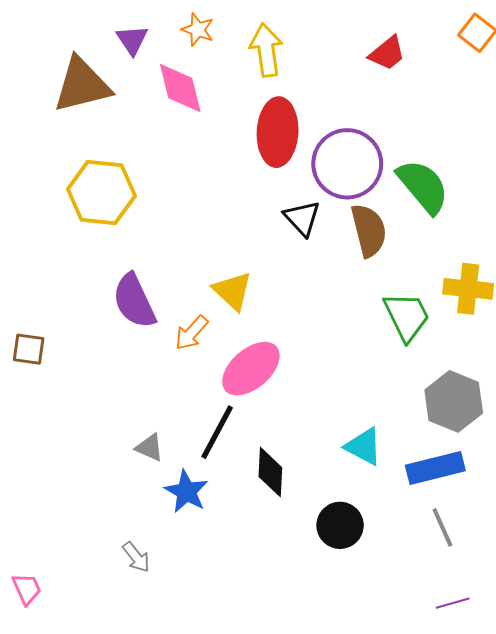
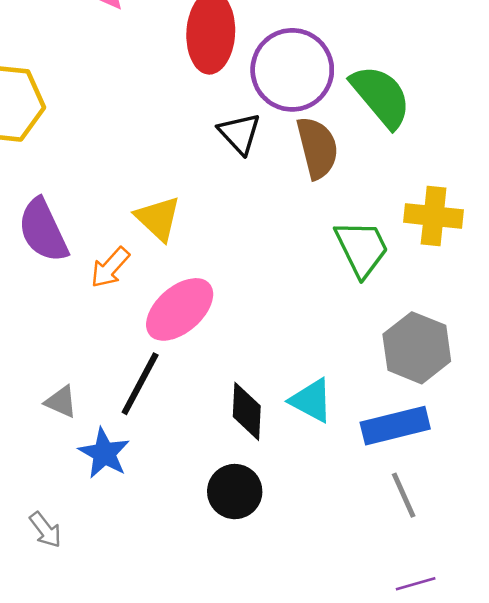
black diamond: (270, 472) -> (247, 411), moved
black circle: (340, 525) -> (235, 492), moved

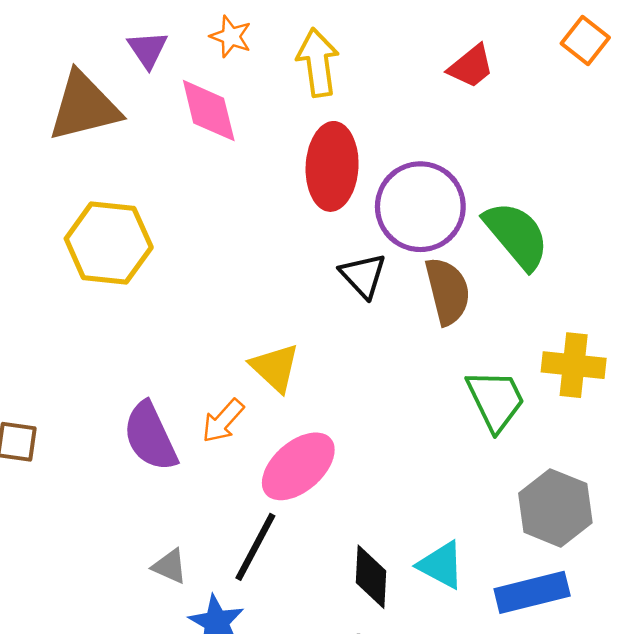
purple semicircle: (43, 230) -> (150, 437), moved

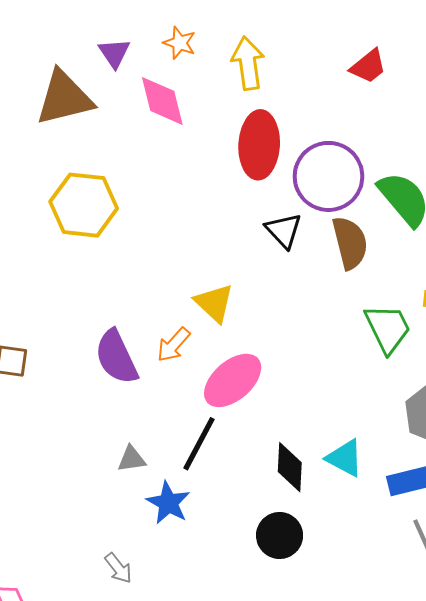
gray triangle: (170, 566) -> (132, 459), turned -32

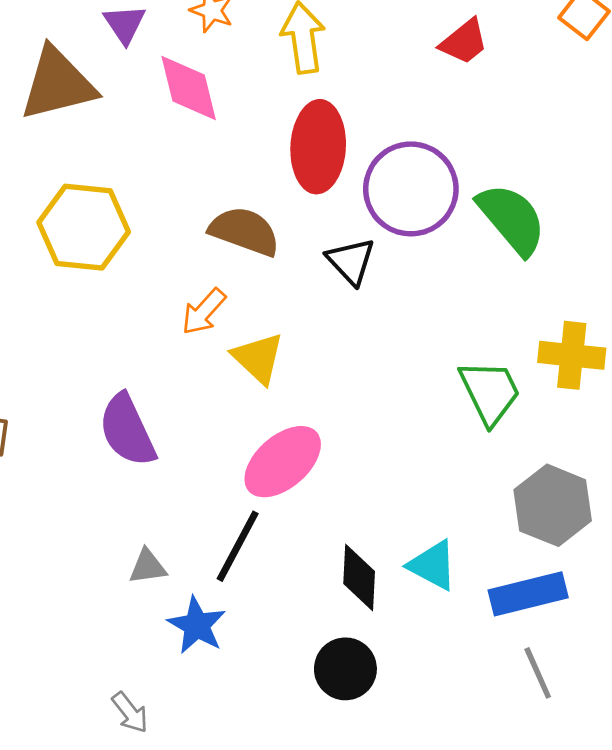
brown semicircle: (350, 243) -> (245, 231), moved, turned -56
orange arrow: (173, 345) -> (204, 312), moved

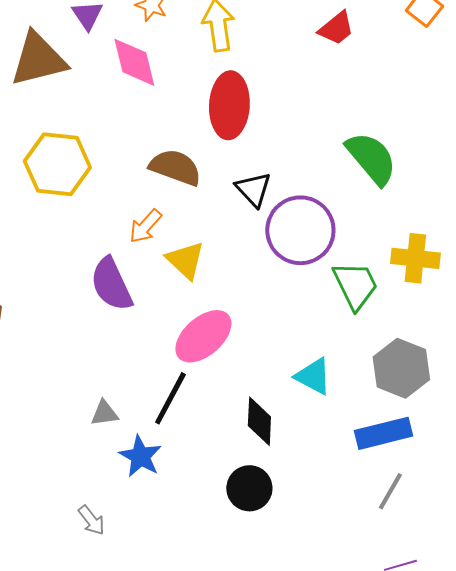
purple circle: (411, 189) -> (300, 230), moved
purple semicircle: (127, 430) -> (111, 284), moved
cyan triangle: (433, 565) -> (313, 376), moved
gray line: (538, 673) -> (390, 491), turned 54

